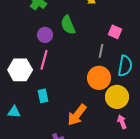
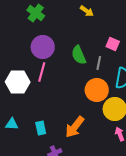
green semicircle: (68, 25) -> (79, 55), moved
purple circle: (45, 35) -> (43, 47), size x1.5
cyan rectangle: (43, 96) -> (41, 128), moved

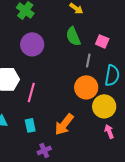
green semicircle: (79, 55) -> (73, 36), moved
pink line: (42, 72) -> (31, 92), moved

